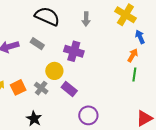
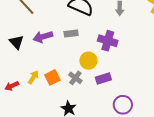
gray rectangle: (37, 44) -> (71, 33), turned -40
purple rectangle: (69, 89) -> (103, 79), turned -56

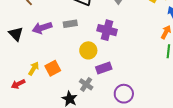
gray cross: (75, 78) -> (86, 84), moved
red arrow: (12, 86) -> (18, 84), moved

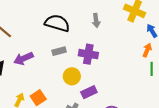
gray rectangle: (70, 24) -> (59, 51), moved

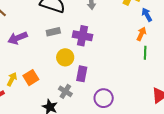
purple rectangle: (89, 92) -> (82, 74), turned -56

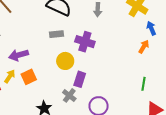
purple arrow: (18, 38) -> (19, 55), moved
green line: (145, 53) -> (144, 84), moved
gray cross: (65, 91) -> (69, 95), moved

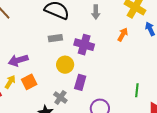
orange arrow: (144, 47) -> (123, 35), moved
green line: (144, 84) -> (137, 90), moved
gray cross: (69, 95) -> (60, 97), moved

